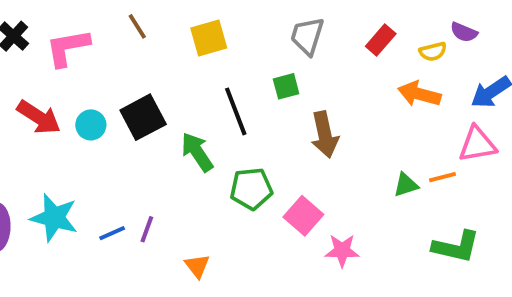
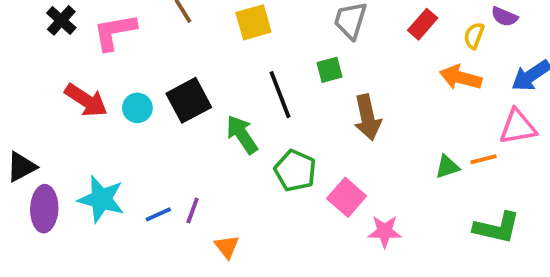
yellow semicircle: (433, 52) -> (474, 36), turned 124
green pentagon: (251, 189) -> (295, 171), turned 30
orange triangle: (197, 266) -> (227, 247), moved

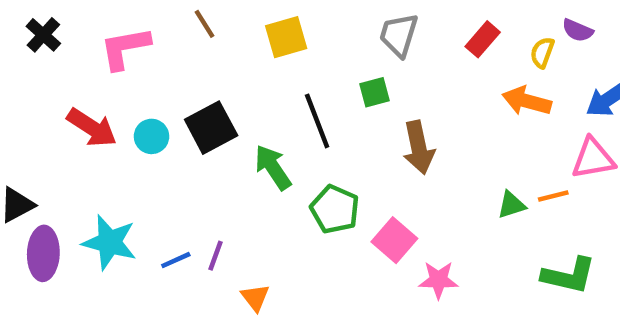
black cross: (61, 20) -> (43, 35), moved

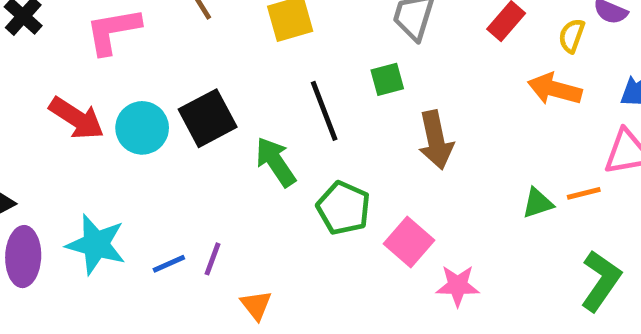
cyan circle: (151, 136) -> (142, 128), size x1.4
green L-shape: (569, 275) -> (601, 281), turned -68

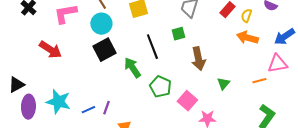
yellow semicircle: (572, 36) -> (246, 16), moved
cyan circle: (142, 128) -> (101, 24), moved
green triangle: (538, 203) -> (223, 84), moved, turned -32

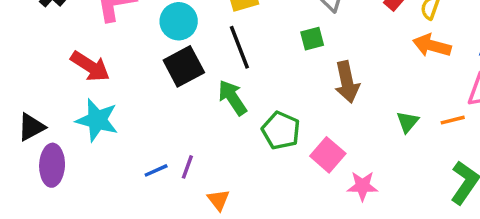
black line: (152, 47) -> (239, 47), moved
green triangle: (223, 84) -> (408, 122), moved
cyan star: (58, 102) -> (97, 120), moved

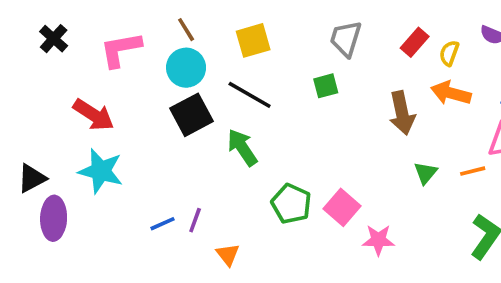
black line: (239, 47) -> (250, 95), turned -39
brown arrow: (347, 82) -> (402, 113), moved
green pentagon: (281, 131) -> (291, 204), moved

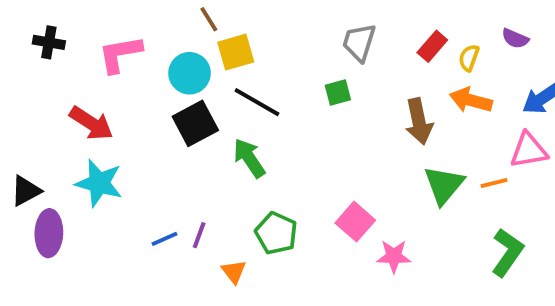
brown line: (186, 30) -> (209, 19), moved
black cross: (54, 39) -> (49, 42), turned -32
yellow square: (253, 40) -> (236, 52), moved
green triangle: (426, 173) -> (444, 185), size x1.6
green pentagon: (291, 204) -> (276, 233), moved

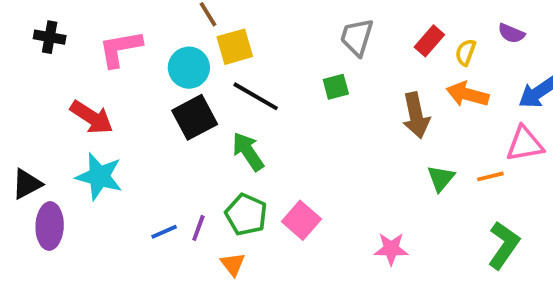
green triangle: (444, 185) -> (441, 178), size x0.7
pink square: (355, 222) -> (301, 220), moved
green pentagon: (276, 233) -> (246, 215), moved

